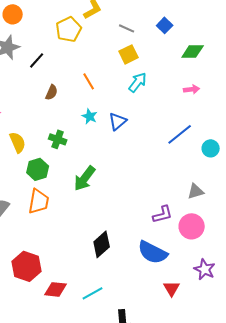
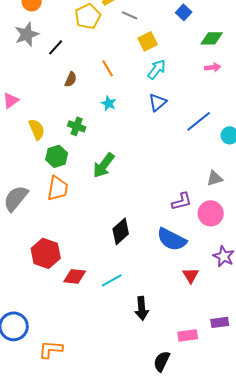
gray line: (127, 28) -> (130, 15), moved
pink arrow: (192, 89) -> (213, 67), moved
blue triangle: (118, 121) -> (158, 102), moved

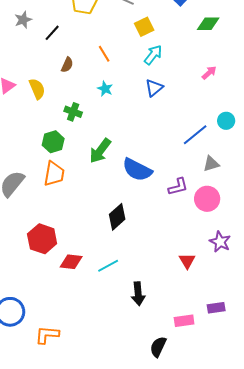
gray star: (27, 34) -> (23, 20), size x0.7
pink arrow: (213, 67) -> (209, 73), moved, turned -35
blue line: (199, 121) -> (195, 135), moved
yellow semicircle: (37, 129) -> (37, 89), moved
blue semicircle: (172, 239) -> (137, 170), moved

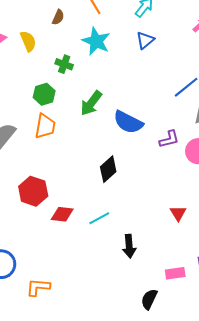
cyan star: (105, 89) -> (96, 41), size x1.8

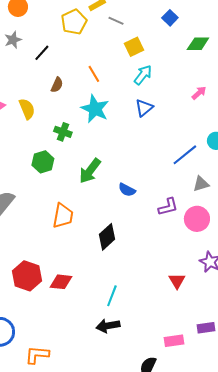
blue semicircle: (128, 122) -> (127, 190), size x0.6
orange trapezoid: (45, 126) -> (63, 216), moved
red hexagon: (33, 191) -> (27, 276), moved
cyan line: (99, 218) -> (112, 296), moved, turned -40
black arrow: (129, 246) -> (108, 326), moved, turned 85

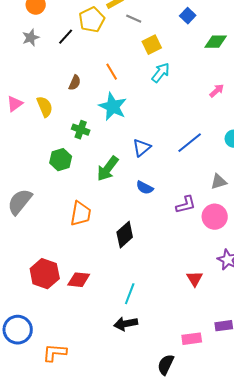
black line: (42, 53) -> (66, 37), moved
blue triangle: (144, 108) -> (142, 148), moved
blue line: (185, 155) -> (190, 143), moved

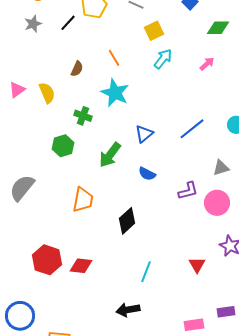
pink arrow: (217, 91) -> (207, 64), moved
cyan line: (130, 294) -> (146, 272), moved

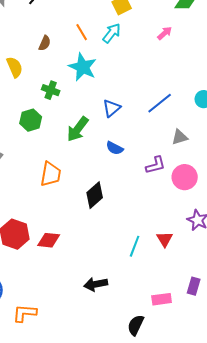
cyan arrow: (163, 59) -> (112, 33), moved
pink arrow: (207, 64) -> (165, 33), moved
gray triangle: (221, 168) -> (180, 137), moved
cyan line: (146, 272) -> (135, 246), moved
purple rectangle: (226, 312) -> (194, 286), turned -66

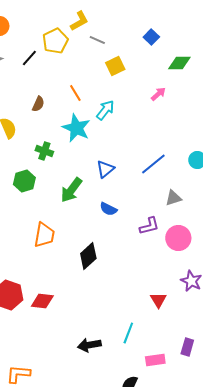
cyan arrow: (112, 33) -> (105, 110), moved
cyan line: (135, 246) -> (128, 333), moved

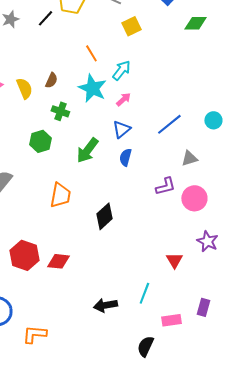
pink arrow: (158, 94) -> (123, 99), moved
brown semicircle: (38, 104) -> (51, 80), moved
blue semicircle: (108, 209) -> (125, 157), moved, turned 78

